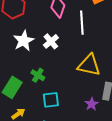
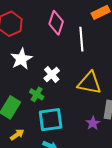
white cross: (51, 41) -> (52, 75), moved
cyan square: (51, 100) -> (51, 120), size x1.4

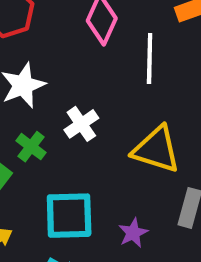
green cross: (37, 94) -> (31, 147), moved
purple star: (93, 123) -> (133, 233), moved

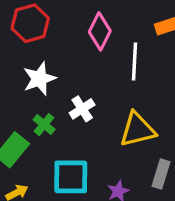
yellow triangle: (156, 149) -> (137, 130), turned -33

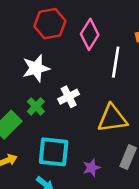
red hexagon: (30, 23) -> (50, 24), moved

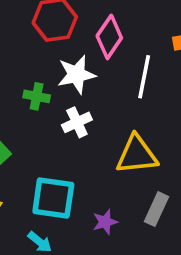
white star: (36, 68) -> (76, 74), moved
green cross: (36, 106) -> (37, 96), moved, turned -36

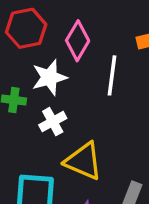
yellow triangle: (137, 155) -> (83, 161), moved, turned 33

